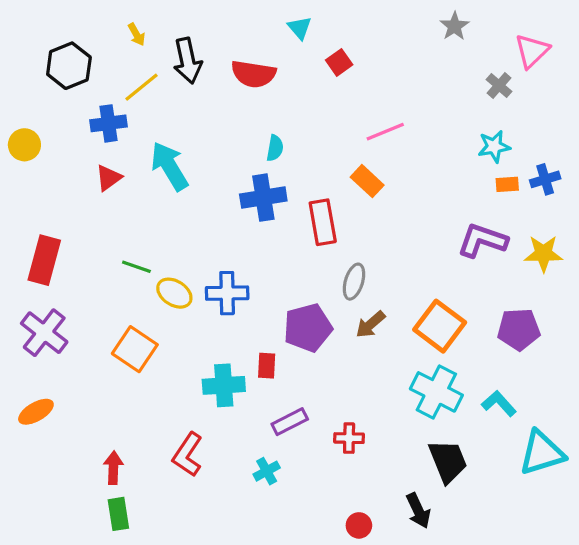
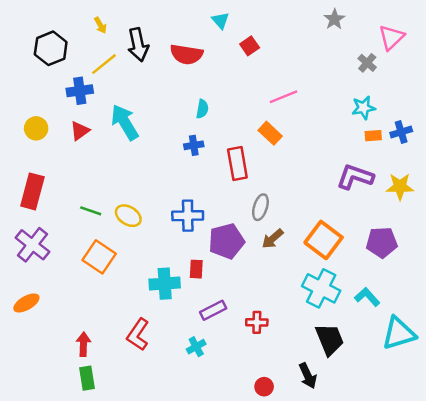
yellow circle: (24, 145) -> (36, 128), moved
blue cross: (263, 198) -> (194, 145), size x0.6
green line: (136, 267) -> (91, 211), moved
blue cross: (227, 293) -> (188, 216), moved

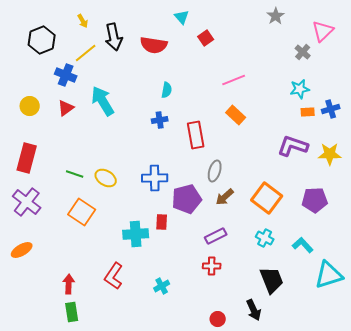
blue cross: (80, 91) -> (66, 75), turned 30
orange rectangle: (270, 133) -> (236, 115), moved
cyan cross: (321, 288) -> (265, 238), size x0.6
purple rectangle: (213, 310) -> (216, 236), moved

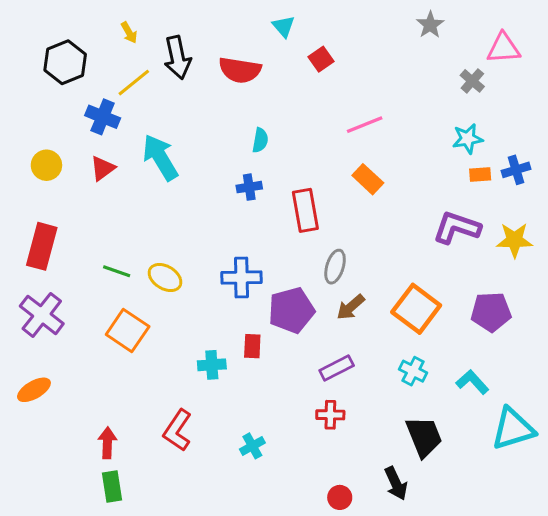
pink triangle: (323, 31) -> (504, 48), turned 40
cyan cross: (136, 234) -> (212, 365), size x0.7

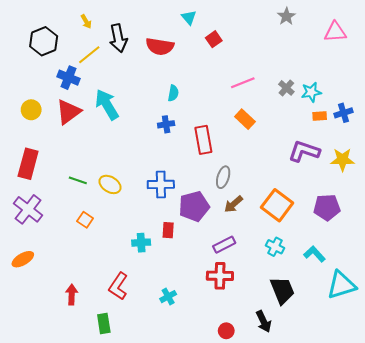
gray cross: (472, 81) -> (286, 88), moved
red triangle: (103, 168) -> (68, 112), size x1.5
orange square: (128, 331) -> (85, 220), size x0.6
red cross: (330, 415) -> (220, 276), size x1.4
green rectangle: (112, 487) -> (104, 324), moved

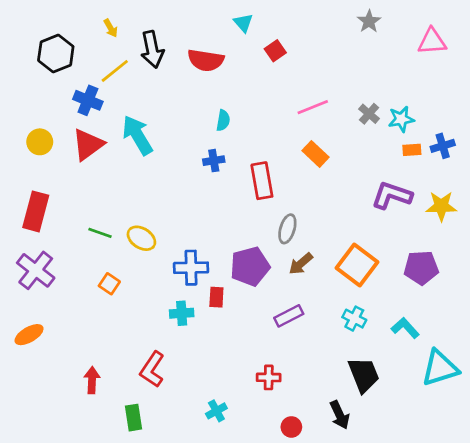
blue cross: (161, 184) -> (191, 268), moved
red cross: (220, 276) -> (269, 377), moved, size x0.7
cyan cross: (168, 297) -> (216, 411), moved

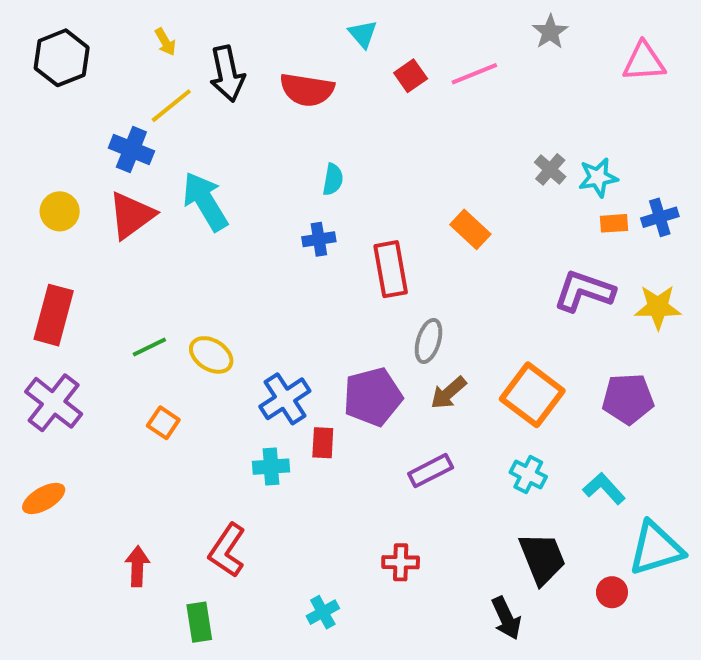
black hexagon: (56, 54) -> (62, 58), moved
pink line: (313, 107) -> (474, 74), moved
green line: (100, 233) -> (149, 347), turned -45
blue cross: (191, 268) -> (285, 399), turned -32
red circle: (291, 427) -> (612, 592), moved

